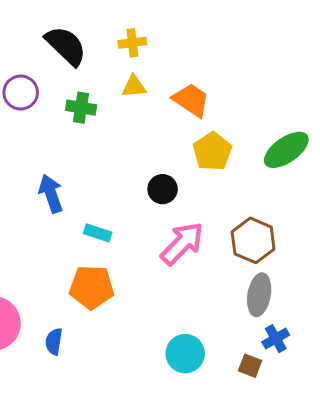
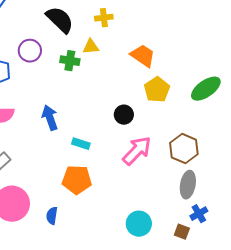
yellow triangle: (134, 86) -> (91, 47), moved

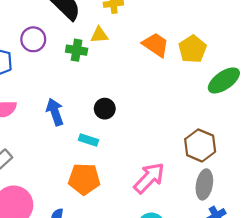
yellow pentagon: (157, 90) -> (192, 49), moved
black circle: (124, 115) -> (105, 109), moved
pink arrow: (137, 151) -> (149, 178), moved

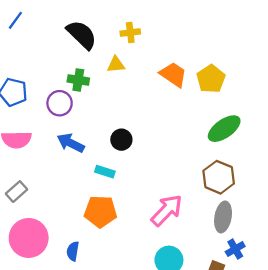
purple circle: (33, 39) -> (60, 103), moved
green cross: (77, 50) -> (78, 80), moved
green ellipse: (224, 80) -> (224, 129), moved
blue arrow: (55, 112) -> (71, 143), turned -44

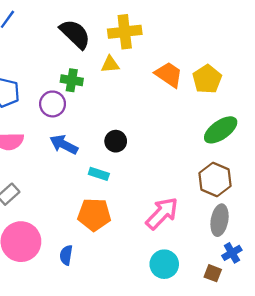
yellow cross: (130, 33) -> (125, 32), size x1.6

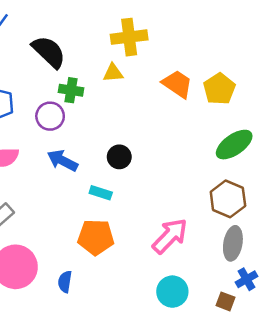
black semicircle: (75, 34) -> (49, 52), moved

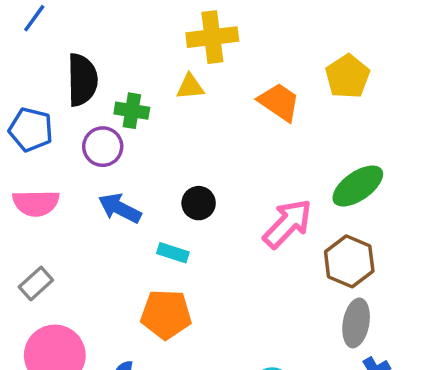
black semicircle: (49, 52) -> (82, 80), moved, turned 45
yellow pentagon: (219, 89) -> (348, 76), moved
pink arrow: (170, 236) -> (288, 224), moved

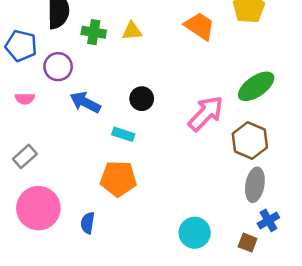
yellow triangle: (190, 87) -> (132, 31), moved
purple circle: (103, 147) -> (58, 67), moved
pink semicircle: (36, 203) -> (25, 99), size x0.6

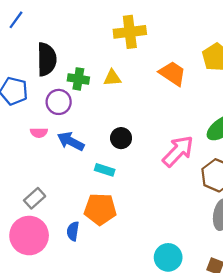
purple circle: (58, 67) -> (59, 102), moved
pink semicircle: (25, 99) -> (39, 133), moved
gray rectangle: (25, 156) -> (35, 198), moved
blue semicircle: (88, 223) -> (73, 231), moved

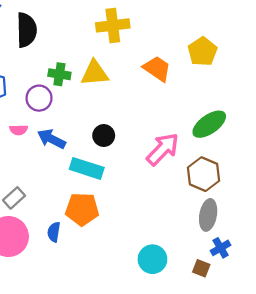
black semicircle: (47, 59) -> (27, 30), moved
yellow triangle: (112, 78) -> (95, 73), size x1.5
cyan rectangle: (105, 170) -> (87, 168), size x1.6

